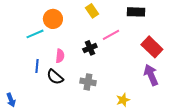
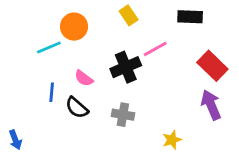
black cross: (90, 48) -> (126, 67), size x1.5
pink semicircle: (60, 56) -> (84, 78), turned 120

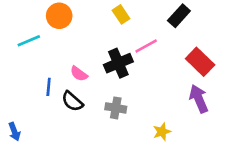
black rectangle: (190, 17) -> (179, 16), turned -50
orange circle: (74, 27) -> (59, 16), moved
cyan line: (49, 48) -> (29, 41), moved

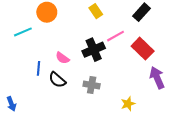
red rectangle: (200, 62) -> (143, 49), moved

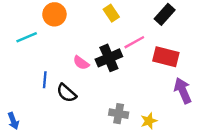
red rectangle: (143, 49) -> (166, 57), turned -30
pink semicircle: (62, 58) -> (81, 63), moved
gray cross: (92, 85) -> (119, 114), moved

